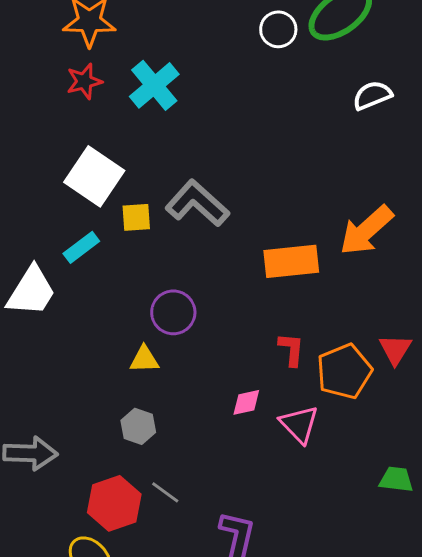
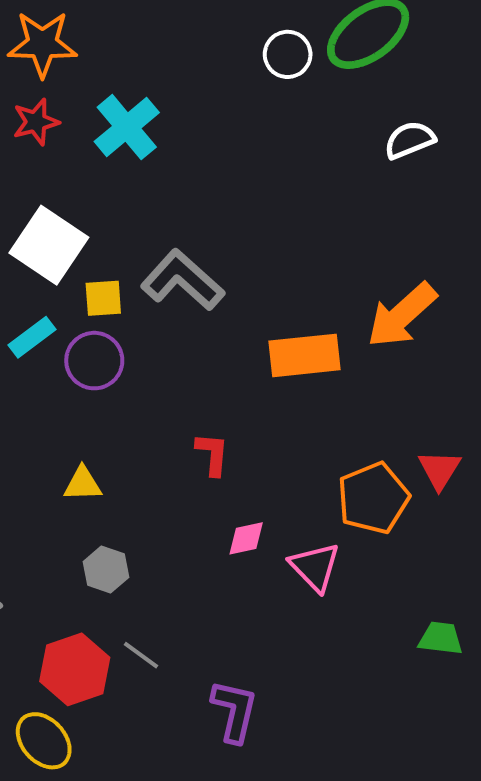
purple circle: (173, 312) -> (94, 361), moved
red L-shape: (291, 349) -> (212, 454), moved
yellow triangle: (144, 359) -> (83, 484), moved

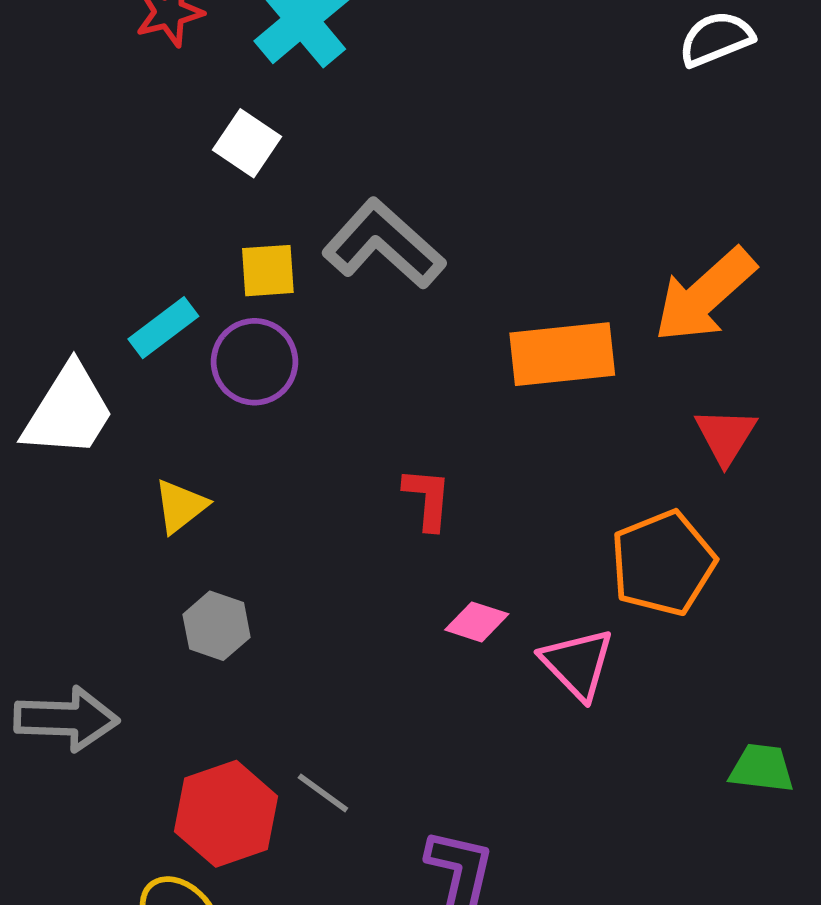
white square: (49, 245) -> (247, 143), moved, size x0.6
red triangle: (439, 470) -> (726, 436), moved
yellow triangle: (83, 484) -> (180, 506), moved, turned -36
pink diamond: (246, 538) -> (477, 622), turned 30
gray hexagon: (106, 569) -> (217, 626), moved

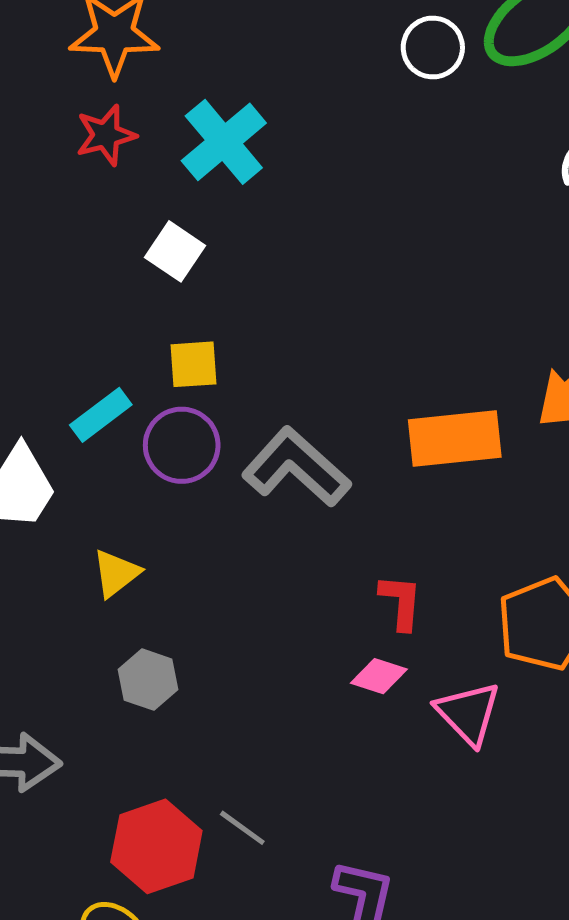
gray L-shape: (384, 244) -> (296, 467), moved
red L-shape: (427, 499) -> (401, 602), moved

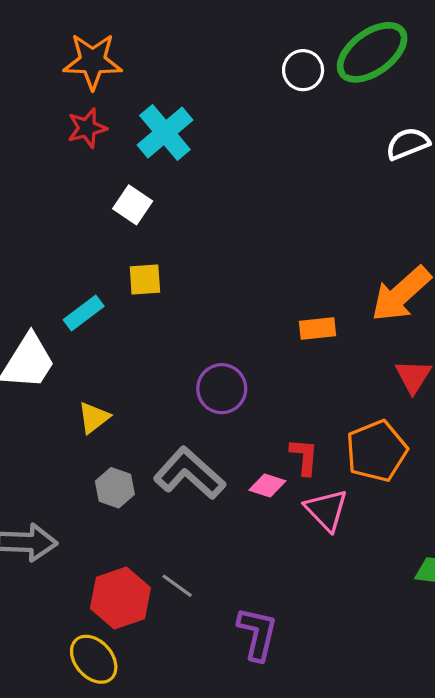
orange rectangle: (455, 439) -> (318, 329), size x0.6
purple circle: (182, 445) -> (222, 389), moved
gray L-shape: (296, 467) -> (189, 473), moved
red L-shape: (401, 602) -> (304, 457), moved

